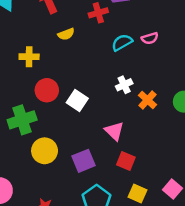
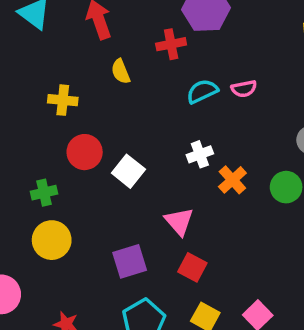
yellow semicircle: (66, 34) -> (121, 71), turned 84
green cross: (22, 120) -> (44, 193), size x0.6
yellow circle: (45, 151) -> (52, 240), moved

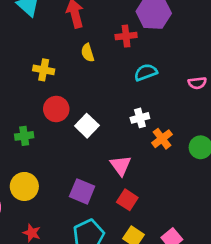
pink semicircle: (244, 89) -> (197, 83), moved
yellow circle: (52, 240) -> (24, 186), moved
purple square: (130, 261) -> (82, 191), turned 35

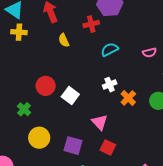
yellow cross: (44, 70) -> (19, 32), moved
green cross: (24, 136) -> (24, 109), turned -32
yellow circle: (24, 186) -> (39, 138), moved

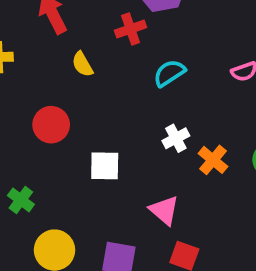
red circle: (46, 86) -> (51, 125), moved
white square: (70, 95) -> (105, 166), turned -30

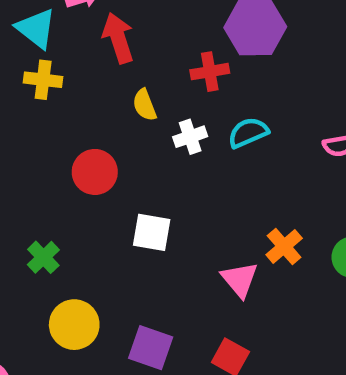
white cross: (176, 138) -> (190, 137), moved
pink triangle: (164, 210) -> (240, 279), moved

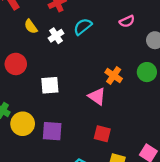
yellow circle: (74, 325) -> (23, 124), moved
purple square: (151, 348) -> (52, 131), moved

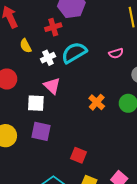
cyan semicircle: (83, 27) -> (74, 53), size x1.4
pink triangle: (97, 96) -> (52, 86), moved
purple square: (52, 131) -> (41, 131), moved

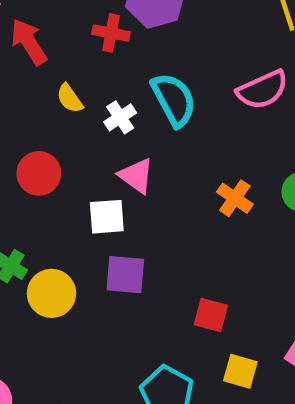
red cross: (53, 27) -> (111, 33), moved, turned 35
cyan semicircle: (74, 53) -> (174, 100), turned 100
pink semicircle: (116, 53) -> (263, 90), size x1.6

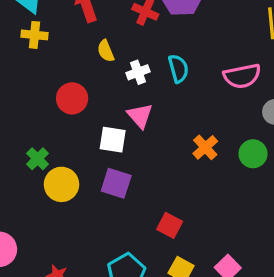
cyan semicircle: (174, 100) -> (178, 69), size x0.7

